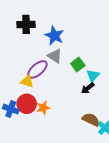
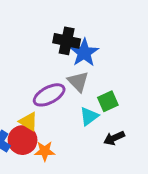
black cross: (26, 24) -> (67, 41), moved
cyan triangle: (93, 76) -> (89, 116), moved
yellow triangle: (27, 81) -> (28, 122), moved

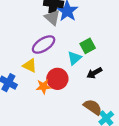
gray triangle: (78, 82) -> (52, 18), moved
red circle: (23, 140) -> (57, 79), moved

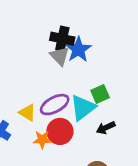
purple ellipse: (44, 45) -> (55, 105), moved
cyan triangle: (75, 58) -> (83, 108), size x1.5

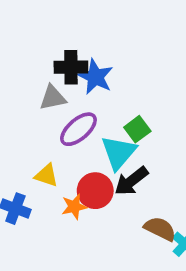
gray triangle: (60, 56) -> (53, 98), moved, turned -45
purple ellipse: (55, 105) -> (78, 129), moved
black arrow: (106, 128) -> (131, 181), moved, size x1.4

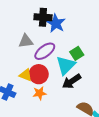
gray triangle: (53, 98) -> (26, 41), moved
red circle: (95, 191) -> (39, 74), moved

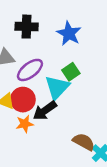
blue star: (56, 23) -> (69, 33), moved
black arrow: (72, 81) -> (45, 111), moved

